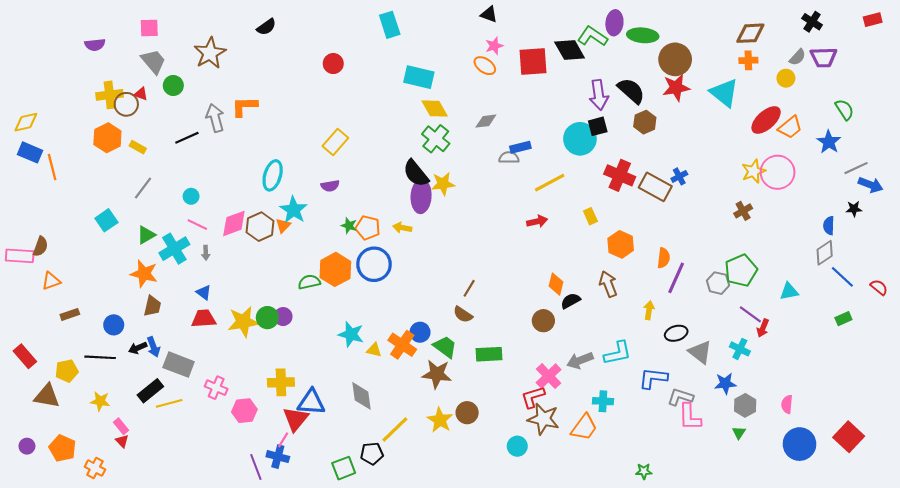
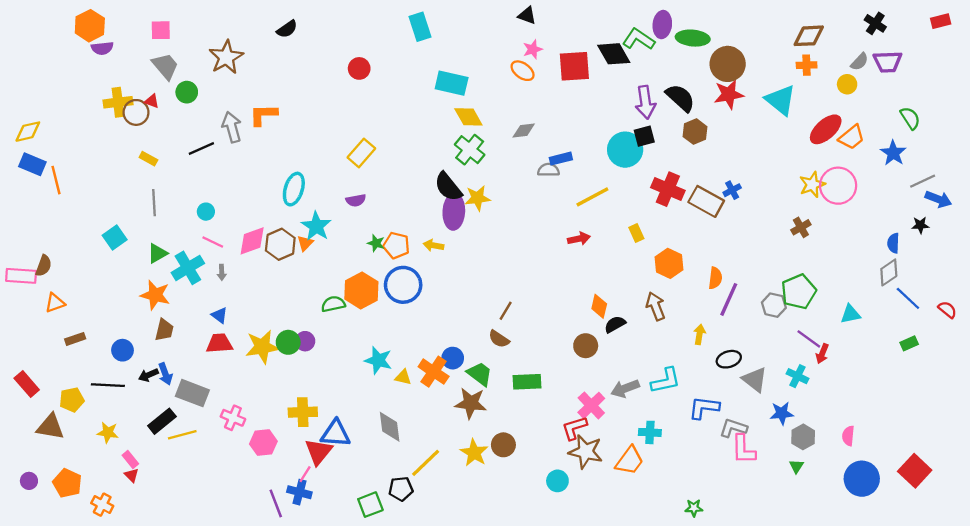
orange hexagon: (107, 138) -> (90, 26), moved
gray line: (143, 188) -> (154, 203), turned -40

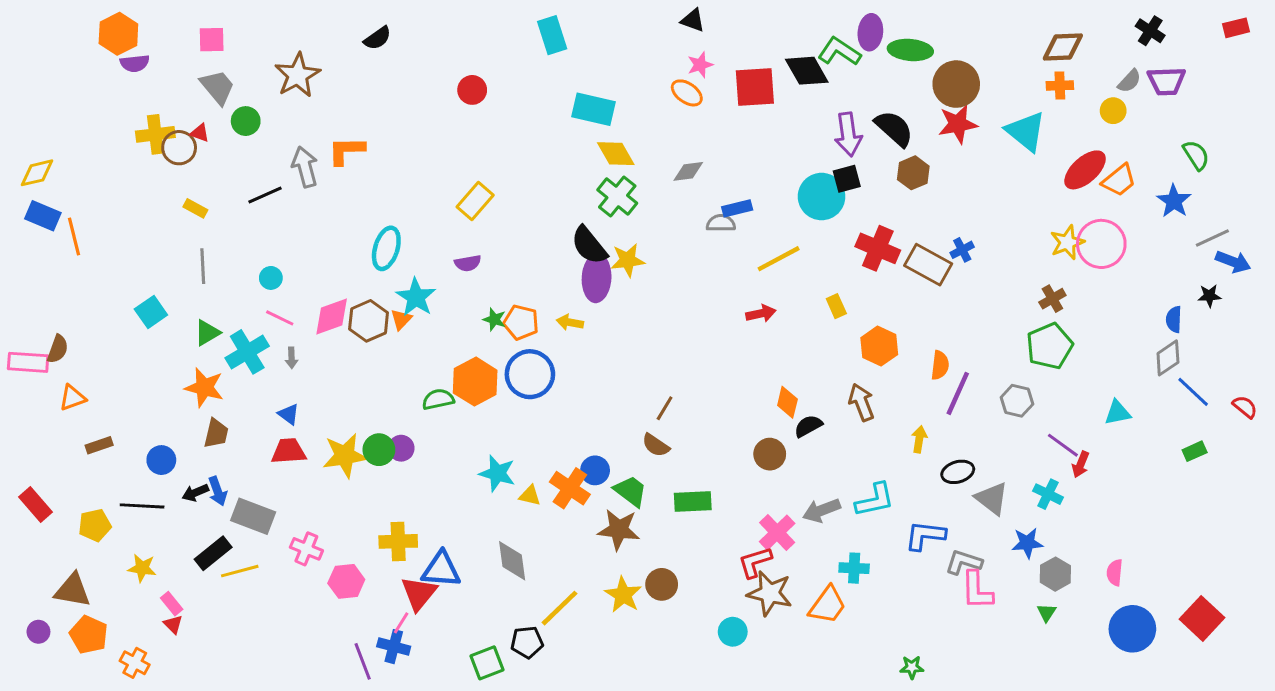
green pentagon: (799, 292) -> (1049, 346), moved
brown triangle: (50, 427) -> (72, 590), moved

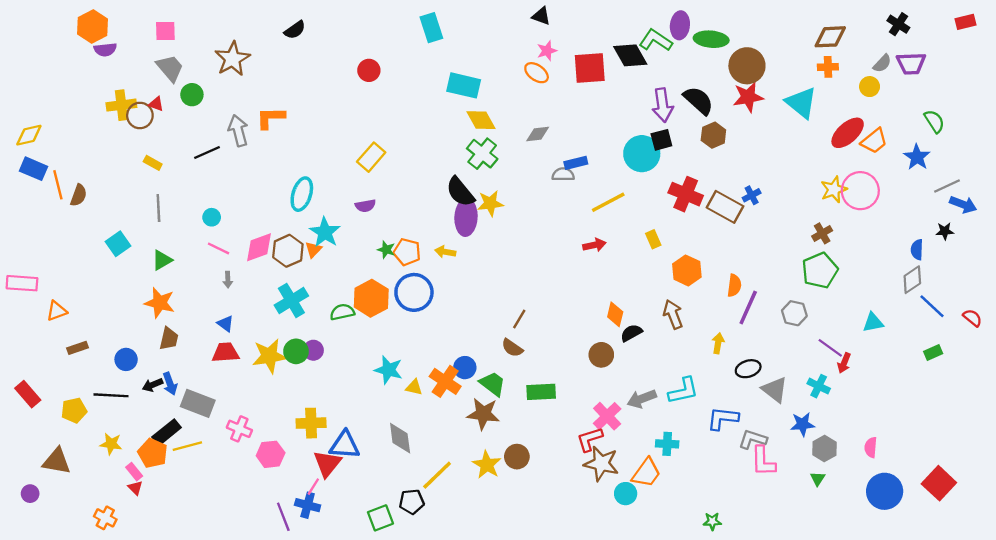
brown semicircle: (58, 349) -> (79, 195), moved
cyan cross: (247, 352) -> (291, 300), moved
cyan circle: (733, 632) -> (626, 494), moved
orange pentagon: (89, 635) -> (153, 453), moved

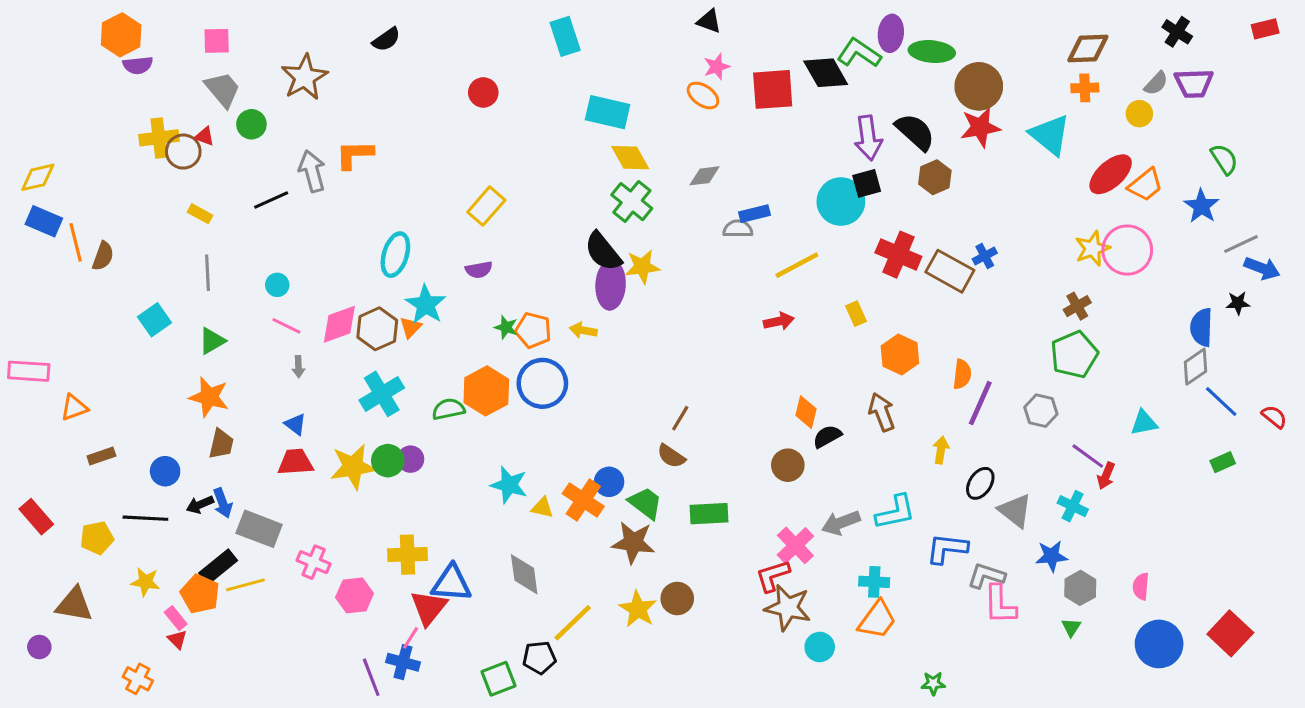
blue semicircle: (917, 250) -> (1201, 327), size x1.4
black ellipse: (748, 369) -> (980, 483), turned -40
orange trapezoid: (646, 473) -> (877, 620), moved

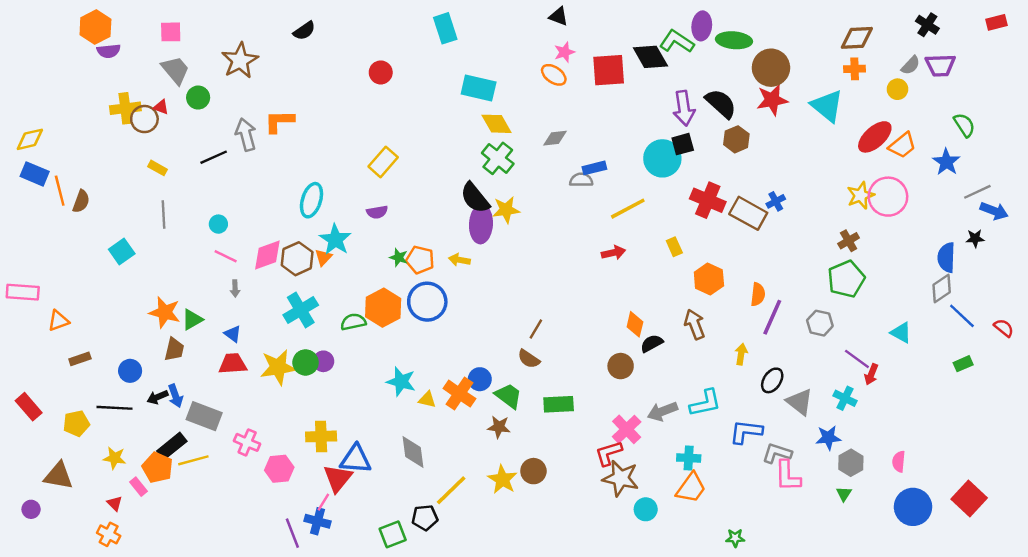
green triangle: (212, 341) -> (192, 320), moved
cyan triangle: (1144, 423) -> (901, 333), turned 40
brown star: (633, 542) -> (499, 427), size x0.7
red triangle: (177, 639) -> (115, 503), moved

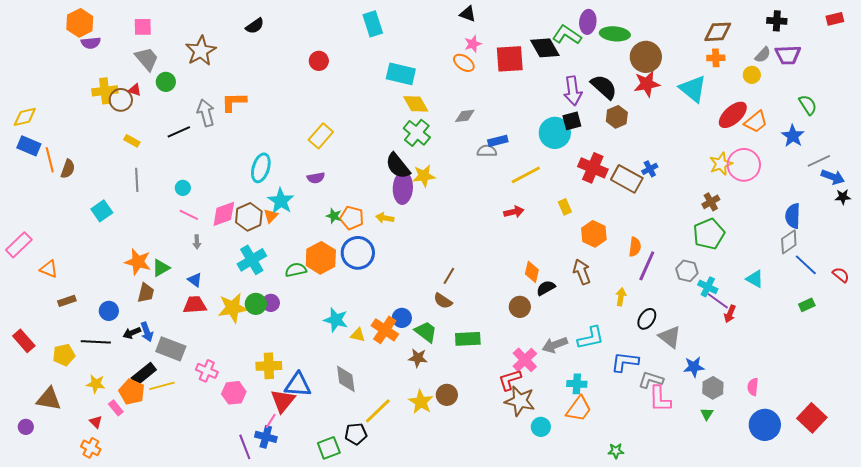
black cross: (927, 25) -> (777, 21), turned -30
black star: (975, 238) -> (843, 197), moved
pink rectangle: (23, 292) -> (19, 245), turned -48
orange triangle: (58, 321) -> (49, 269), turned 42
cyan cross: (845, 398) -> (708, 287), moved

